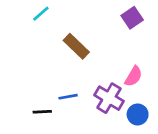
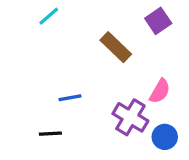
brown rectangle: (76, 46) -> (116, 47), moved
blue line: (68, 97) -> (70, 98), moved

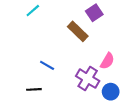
purple square: (158, 21) -> (94, 13), moved
blue line: (70, 98) -> (47, 65), turned 40

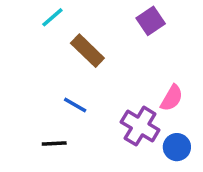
brown rectangle: (78, 31) -> (87, 51), moved

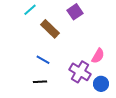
purple square: (151, 21) -> (75, 12), moved
black line: (54, 144) -> (40, 82), moved

